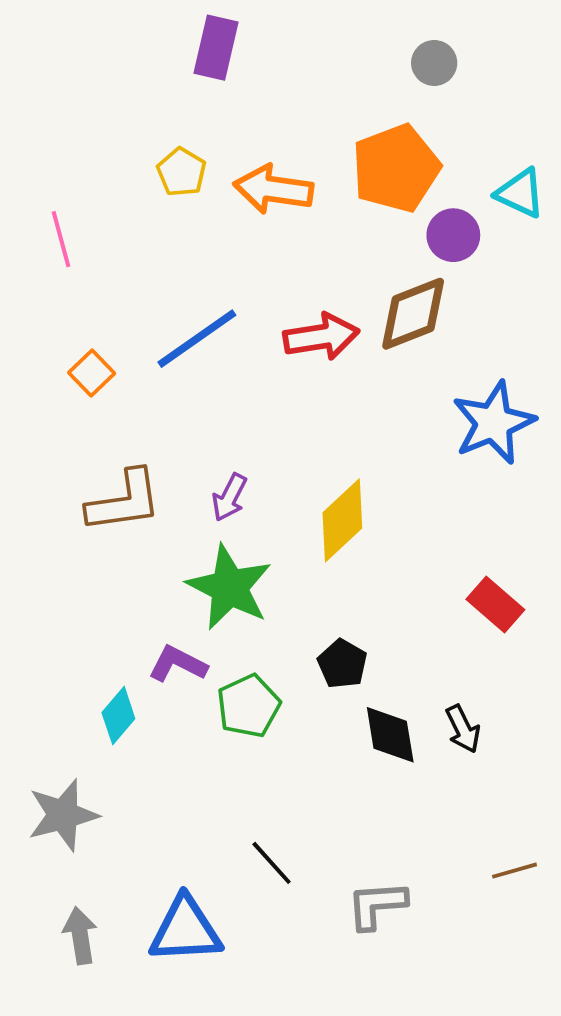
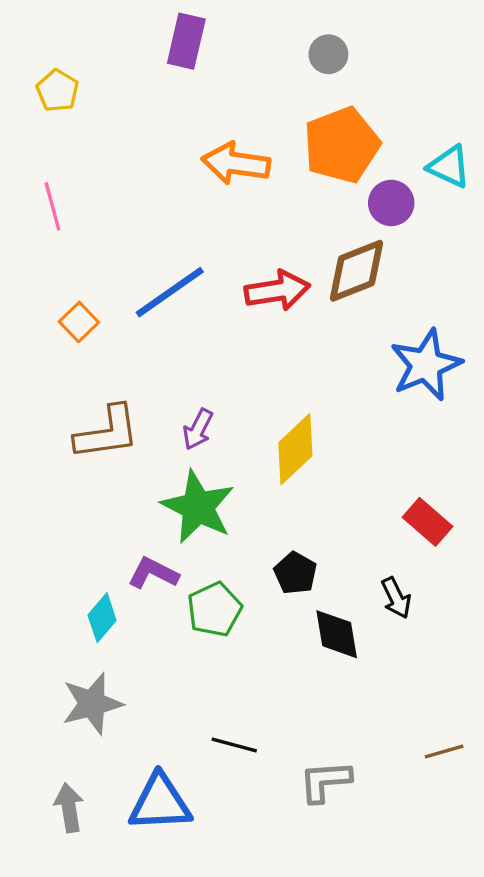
gray circle: (434, 63) -> (328, 54), moved
yellow pentagon: (182, 172) -> (57, 91), moved
black arrow: (463, 729) -> (396, 598), moved
gray star: (63, 815) -> (92, 704), moved
black line: (272, 863) -> (234, 745), turned -33

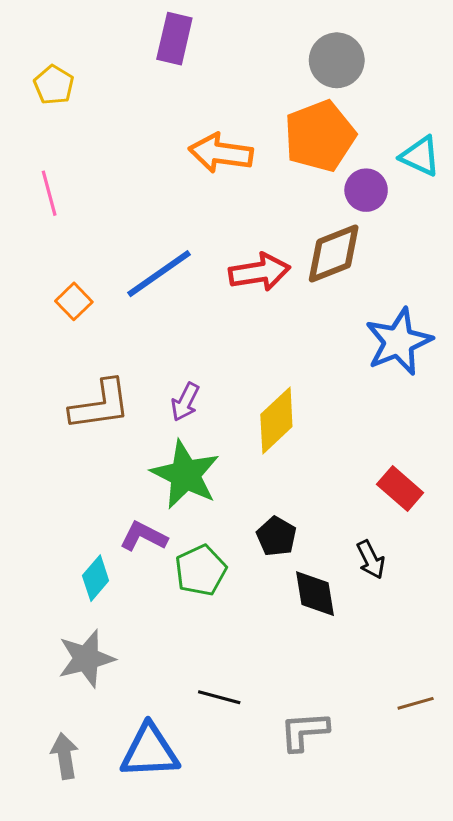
gray circle: (328, 54) -> (337, 60), moved, size x1.5

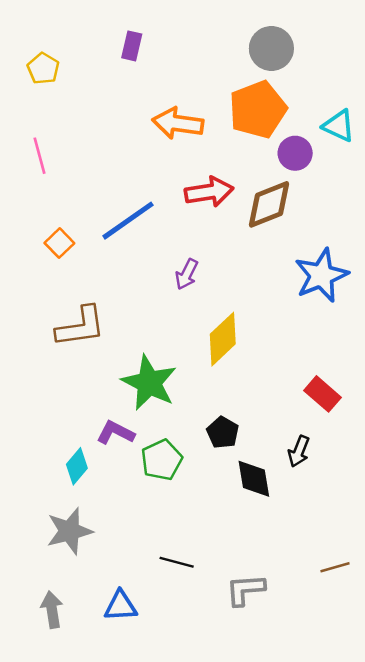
purple rectangle: (174, 39) -> (132, 46), moved, size x0.7
red arrow: (259, 272) -> (209, 192), moved
purple arrow: (185, 402) -> (187, 274), moved
black arrow: (371, 560) -> (299, 451), turned 48
blue triangle: (150, 751) -> (121, 606), size x0.7

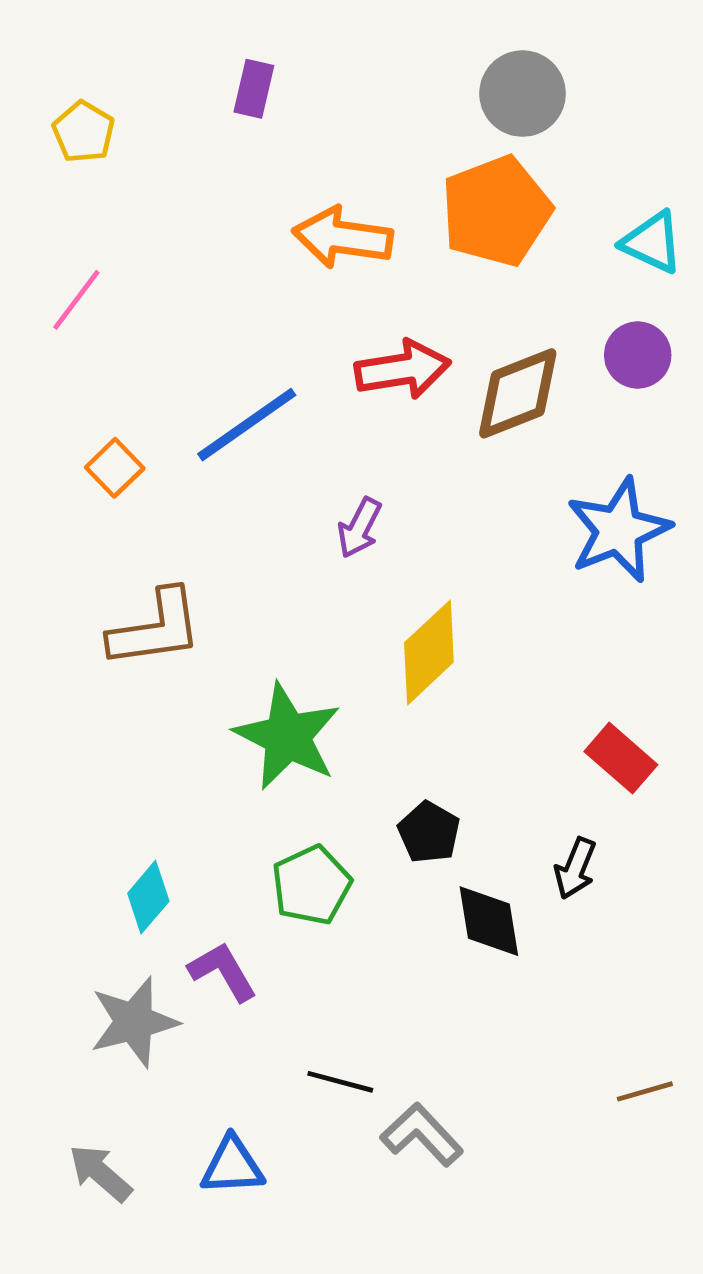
purple circle: (295, 153) -> (638, 355), moved
pink line: (39, 156) -> (76, 300), turned 52
purple L-shape: (116, 433) -> (223, 972), moved, turned 33
gray L-shape: (245, 590) -> (422, 1135), moved, turned 51
gray arrow: (52, 610) -> (100, 1173), turned -40

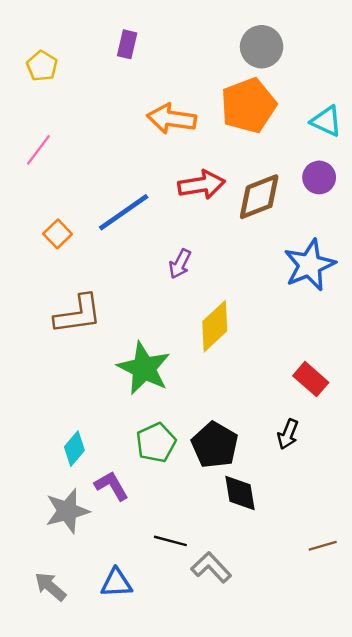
black pentagon: (429, 832) -> (215, 445), moved, size x1.5
black diamond: (489, 921) -> (240, 493), moved

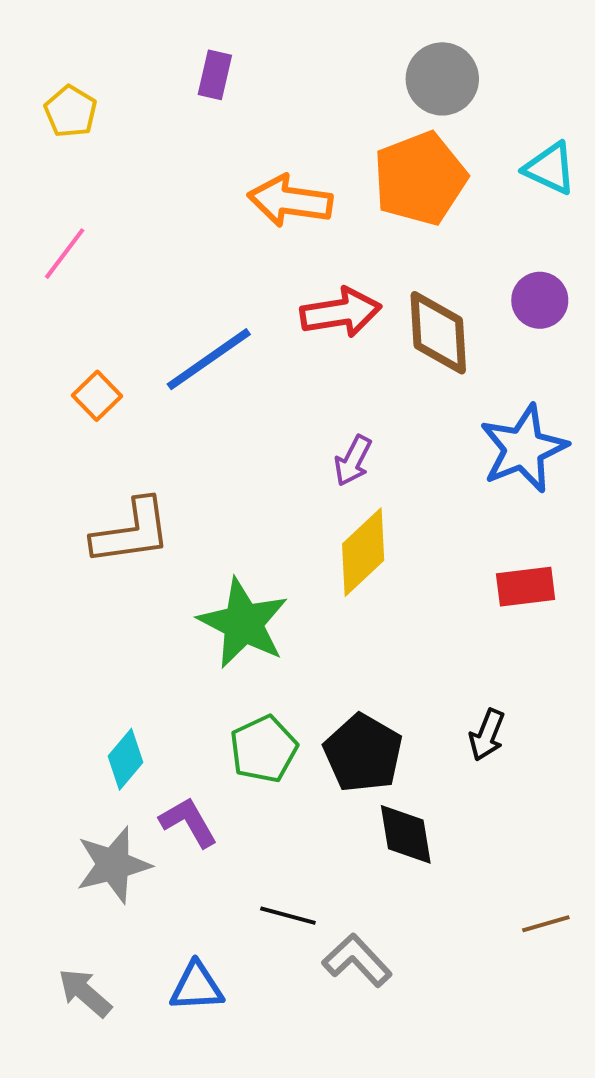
cyan triangle: (326, 121) -> (550, 168), moved
brown diamond: (259, 197) -> (438, 333), turned -72
purple arrow: (180, 264) -> (353, 461), moved
red rectangle: (311, 379) -> (526, 587), moved, turned -48

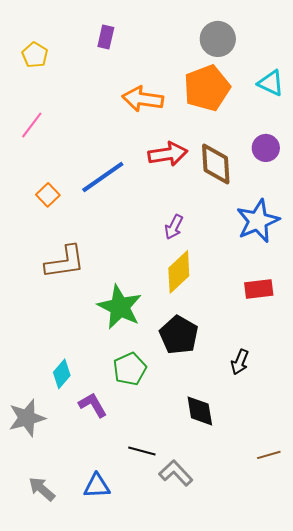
black pentagon: (363, 753) -> (179, 335), moved
gray star: (113, 865) -> (27, 418), moved

